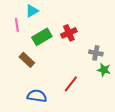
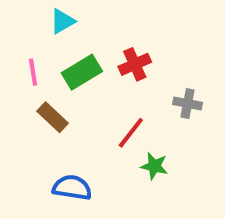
pink line: (17, 25) -> (33, 72), moved
green star: (104, 70) -> (154, 166), moved
red line: (71, 84) -> (131, 133), moved

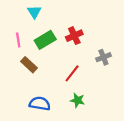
cyan triangle: (62, 21) -> (34, 12), turned -32
gray cross: (188, 103) -> (103, 57), turned -32
green star: (154, 166) -> (78, 100), moved

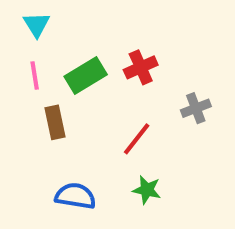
cyan triangle: (34, 12) -> (37, 24), moved
brown rectangle: (29, 65) -> (55, 122), turned 35

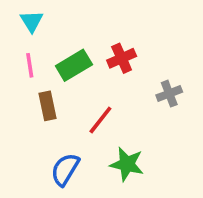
red line: (137, 139) -> (100, 120), moved
green star: (147, 190) -> (127, 164), size x1.4
blue semicircle: (75, 196) -> (65, 169), turned -68

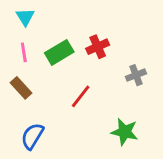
brown rectangle: (47, 106) -> (21, 88), moved, turned -30
green star: (127, 164) -> (125, 132), moved
blue semicircle: (65, 169) -> (32, 136), moved

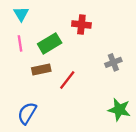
red cross: (98, 47) -> (81, 25), moved, turned 30
brown rectangle: (21, 88) -> (41, 69), moved, turned -60
green star: (125, 132) -> (119, 110), moved

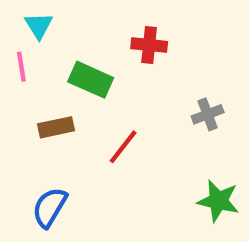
pink line: (20, 43) -> (21, 67), moved
green rectangle: (50, 43) -> (91, 80), turned 55
brown rectangle: (41, 69) -> (56, 127), moved

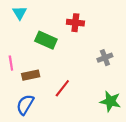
pink line: (21, 67) -> (11, 63), moved
brown rectangle: (56, 127) -> (31, 75), moved
red line: (123, 147) -> (62, 88), moved

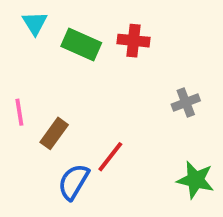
green rectangle: (46, 40) -> (81, 44), moved
brown rectangle: (31, 75) -> (54, 133), turned -42
blue semicircle: (25, 105) -> (74, 182), moved

